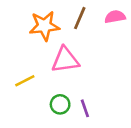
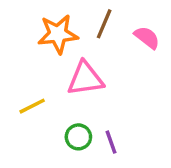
pink semicircle: (115, 17) -> (147, 38), moved, turned 48

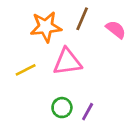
yellow line: (32, 106) -> (26, 70), moved
purple line: (111, 142) -> (88, 112), turned 48

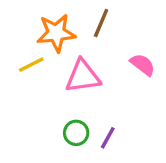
pink semicircle: (116, 29) -> (143, 65), moved
yellow line: (26, 70) -> (31, 65), moved

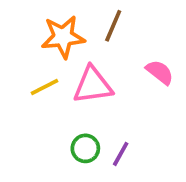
yellow line: (31, 65) -> (44, 87), moved

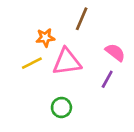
orange star: (63, 37) -> (45, 38), moved, size x0.6
purple line: (121, 154) -> (107, 79), moved

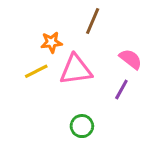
green circle: (61, 107) -> (82, 126), moved

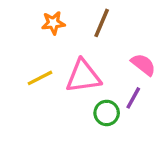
orange star: (51, 42) -> (53, 23), moved
green circle: (82, 126) -> (107, 113), moved

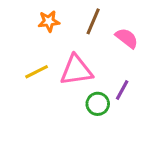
pink semicircle: (143, 65) -> (127, 38), moved

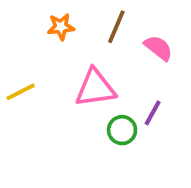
yellow line: (37, 72) -> (21, 92), moved

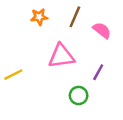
yellow line: (21, 92) -> (13, 75), moved
green circle: (122, 130) -> (79, 95), moved

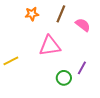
purple line: (98, 72) -> (82, 68), moved

